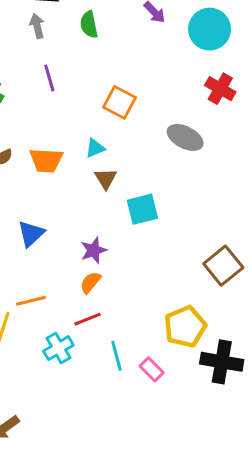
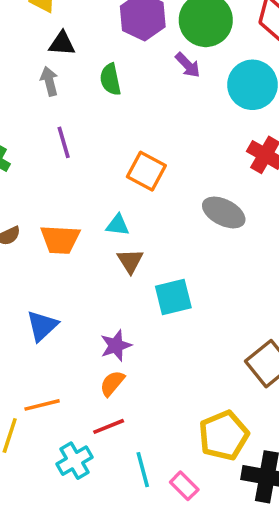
cyan triangle: (95, 148) -> (118, 225), turned 30

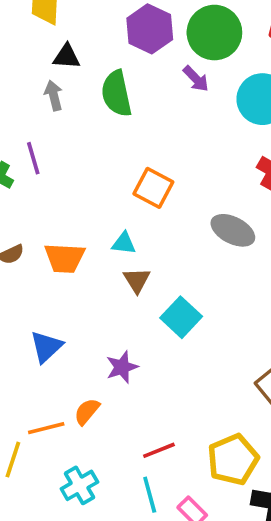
green semicircle: (110, 79) -> (116, 94), size x1.4
purple line: (64, 142) -> (33, 158), moved
cyan square: (173, 297) -> (181, 317), turned -33
orange semicircle: (112, 383) -> (87, 411), moved
red line: (109, 426) -> (159, 450), moved

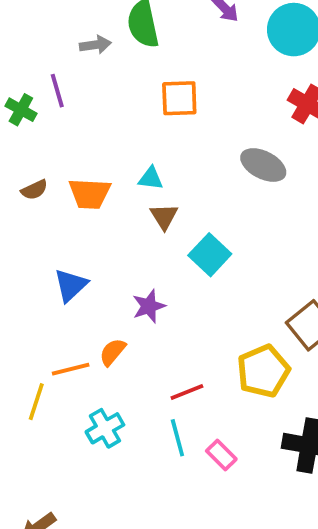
gray arrow: (54, 95) -> (95, 45), moved, turned 96
orange square: (153, 188) -> (179, 98), moved, turned -30
yellow pentagon: (233, 460) -> (263, 371), moved

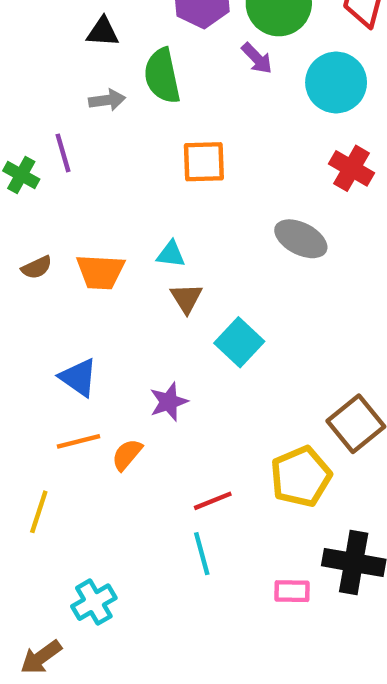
blue triangle: (71, 285) -> (78, 378), turned -42
orange line: (71, 369) -> (78, 441), moved
cyan cross: (105, 428) -> (94, 602), moved
pink rectangle: (221, 455) -> (292, 591), moved, turned -44

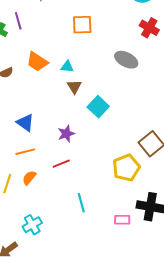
orange trapezoid: (100, 272) -> (37, 62), moved, turned 30
orange semicircle: (127, 455) -> (29, 178), moved
red line: (213, 501) -> (61, 164), moved

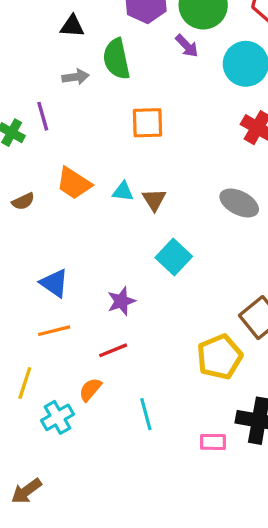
gray ellipse: (126, 60) -> (239, 203), moved
brown triangle: (74, 87) -> (154, 200), moved
orange semicircle: (29, 178) -> (90, 390), moved
cyan cross: (32, 225) -> (57, 417), moved

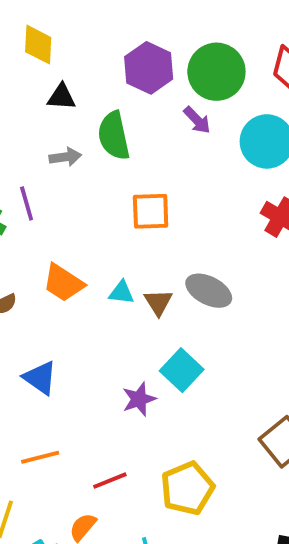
gray ellipse: (239, 203) -> (209, 291), moved
blue triangle: (54, 283) -> (40, 378), moved
purple star: (121, 301) -> (139, 399), moved
yellow pentagon: (220, 357) -> (187, 488), moved

